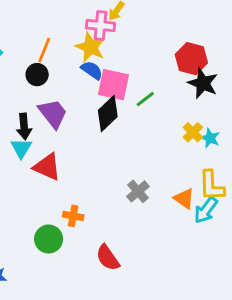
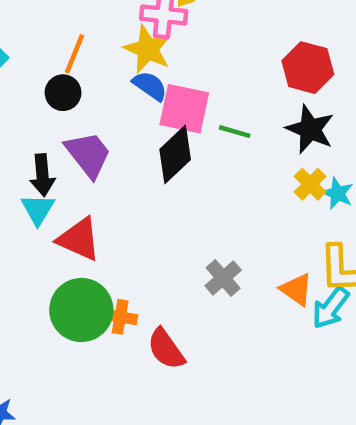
black star: (203, 83) -> (310, 129), moved
green line: (145, 99) -> (235, 132), turned 54
green circle: (49, 239) -> (81, 310), moved, size x1.4
red semicircle: (108, 258) -> (166, 349), moved

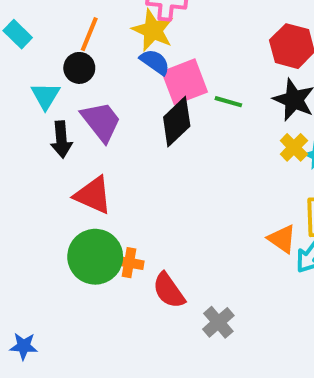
pink square: (184, 109) -> (185, 82), turned -33
cyan triangle: (38, 209) -> (46, 96), moved
gray cross: (223, 278) -> (218, 322), moved

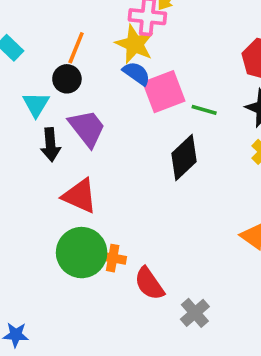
black diamond: (177, 122) -> (184, 157), moved

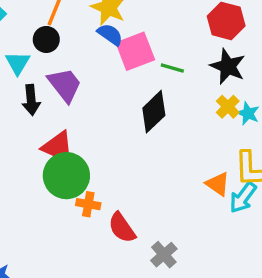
green circle: (82, 253) -> (66, 176), moved

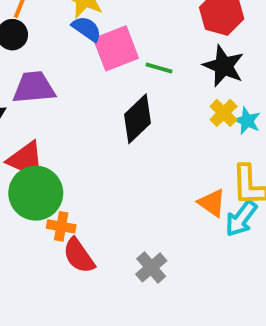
purple trapezoid: (65, 85) -> (34, 87), turned -57
red semicircle: (122, 228) -> (79, 256), moved
gray cross: (164, 255) -> (151, 267), moved

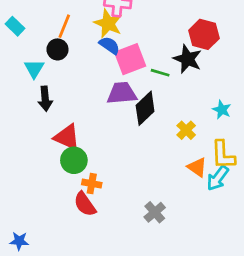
black star: (224, 66) -> (188, 59), moved
purple trapezoid: (34, 87) -> (122, 93), moved
yellow cross: (224, 113) -> (186, 130), moved
green circle: (36, 193) -> (74, 160), size x0.7
red semicircle: (79, 256) -> (85, 204), moved

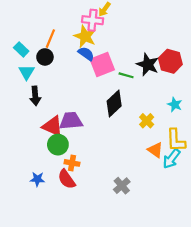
cyan rectangle: (15, 26) -> (21, 49), moved
red hexagon: (204, 34) -> (170, 61), moved
purple trapezoid: (122, 93) -> (71, 121), moved
blue star: (19, 241) -> (37, 179), moved

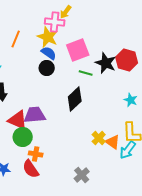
black circle: (45, 57) -> (47, 68), moved
pink square: (102, 65) -> (78, 50), moved
yellow cross: (147, 121) -> (99, 138), moved

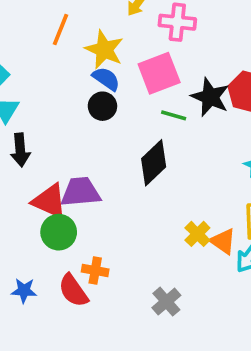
pink cross: (55, 22) -> (177, 22), moved
orange line: (16, 39) -> (60, 29), moved
orange cross: (36, 154) -> (95, 270), moved

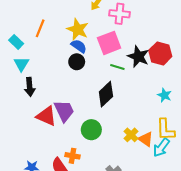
orange line: (60, 29) -> (40, 28), moved
purple trapezoid: (81, 192) -> (64, 111), turned 70
green circle: (59, 232) -> (91, 130), moved

